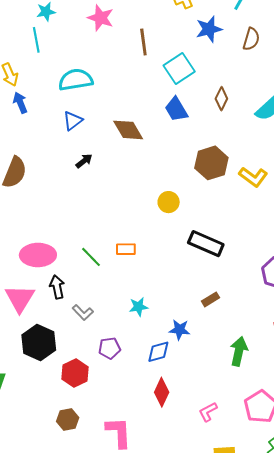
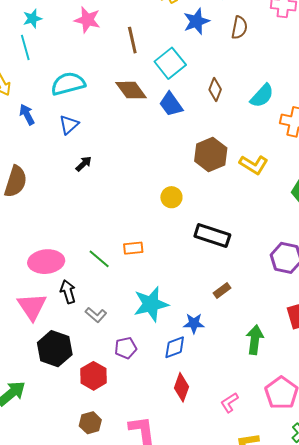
blue arrow: (20, 103) -> (27, 114), moved
brown diamond: (128, 130) -> (131, 90), moved
cyan star: (139, 307) -> (151, 304), size x1.8

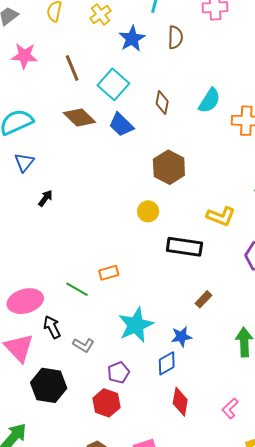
yellow L-shape: (254, 165) -> (221, 216), moved
yellow circle: (171, 197) -> (148, 211), moved
red hexagon: (94, 376) -> (106, 403), moved

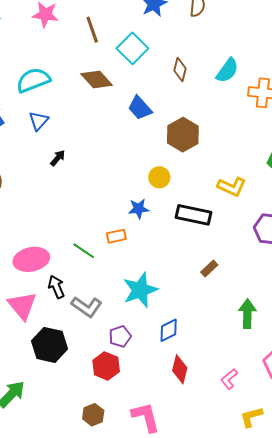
blue trapezoid: (121, 125) -> (140, 108), moved
blue star: (181, 337) -> (139, 209), moved
gray L-shape: (83, 345) -> (87, 307), size x1.4

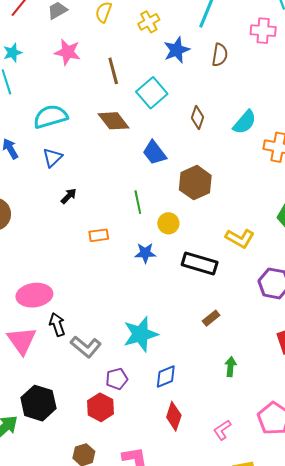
orange rectangle: (116, 236) -> (99, 235), moved
green line: (84, 251) -> (138, 202), moved, turned 40
green arrow: (247, 314) -> (230, 367), moved, size x0.7
black hexagon: (50, 345) -> (38, 403), moved

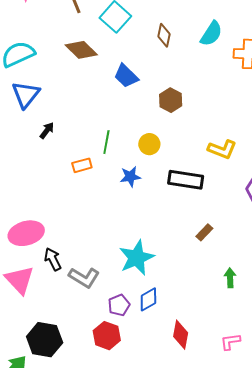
blue triangle: (53, 158) -> (26, 94), size x1.4
brown hexagon: (195, 183) -> (171, 100), size x0.7
green line: (138, 202) -> (106, 142), moved, turned 30
blue diamond: (166, 376) -> (148, 299), moved
pink L-shape: (222, 430) -> (230, 342), turned 35

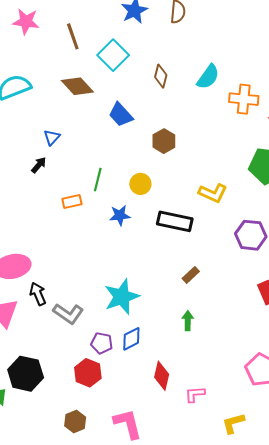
blue triangle: (26, 94) -> (52, 137), moved, size x0.6
green arrow: (230, 278) -> (188, 321), moved
purple pentagon: (119, 305) -> (102, 343), turned 30
pink L-shape: (230, 342) -> (195, 394), moved

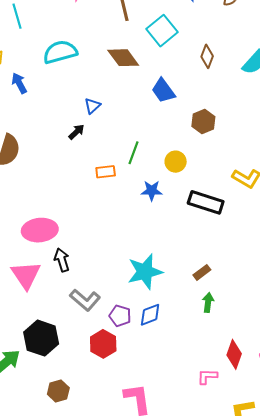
brown rectangle: (191, 275) -> (202, 272), moved
gray L-shape: (68, 314) -> (85, 300), moved
red diamond: (162, 376) -> (234, 354), moved
brown hexagon: (75, 422) -> (58, 391), moved

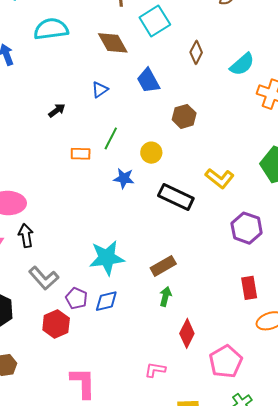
blue triangle: (92, 106) -> (100, 90), moved
brown rectangle: (202, 272) -> (163, 266), size x1.4
red diamond: (234, 354) -> (187, 333), moved

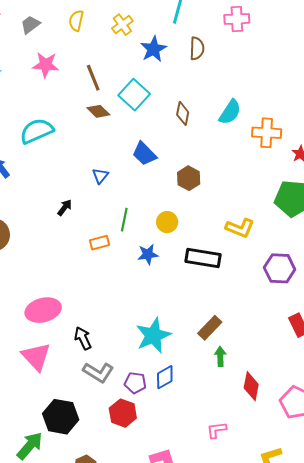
brown diamond: (113, 43) -> (98, 111), moved, size x0.7
black arrow: (26, 236) -> (83, 338), moved
pink L-shape: (155, 370) -> (216, 430), moved

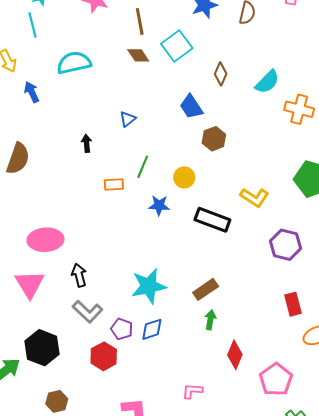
blue trapezoid: (144, 154) -> (191, 107), moved
black arrow: (65, 208) -> (87, 143), turned -54

